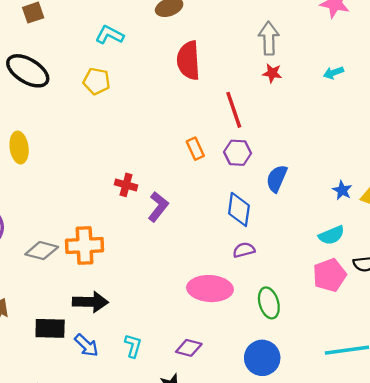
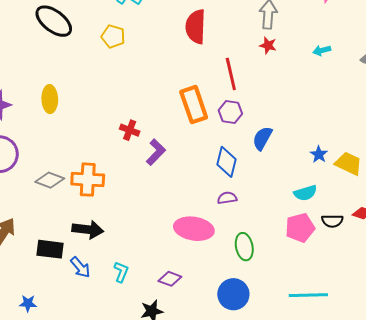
yellow ellipse: (19, 148) -> (50, 99), moved
orange rectangle: (195, 149) -> (194, 105), size x1.8

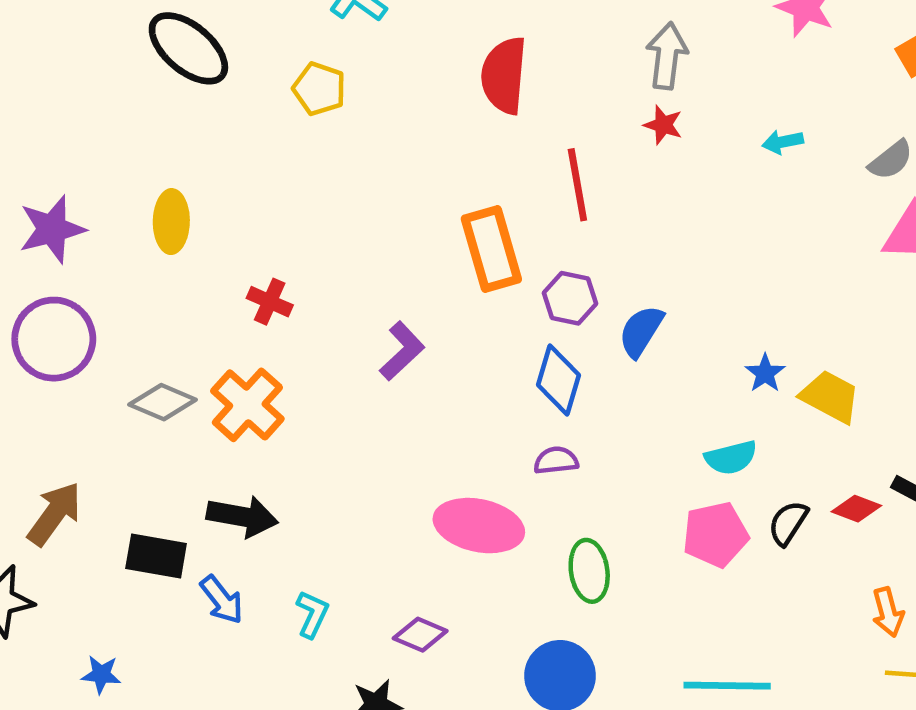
purple hexagon: (230, 112) -> (570, 298), moved
red cross: (130, 130) -> (270, 302), moved
orange cross: (88, 180) -> (247, 405), turned 36
black semicircle: (332, 221) -> (788, 523), turned 120

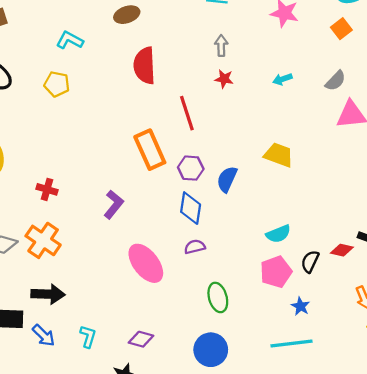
gray arrow: (667, 56) -> (221, 45), size x0.7
blue star: (765, 373) -> (300, 306), moved
yellow trapezoid: (830, 397) -> (279, 155), moved
pink ellipse: (479, 526) -> (146, 263), moved, turned 48

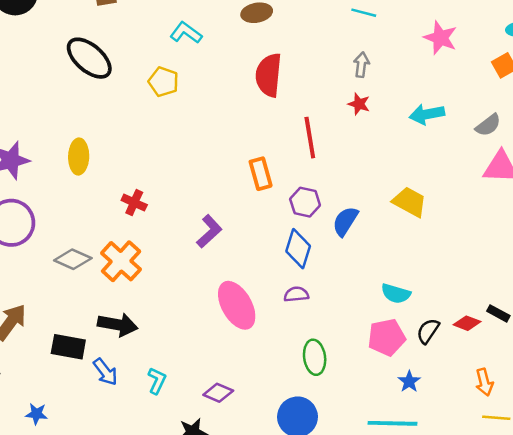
cyan arrow: (282, 79) -> (427, 114), size x1.5
orange rectangle: (150, 150) -> (261, 174), size x0.7
cyan semicircle: (278, 234) -> (396, 294), turned 30

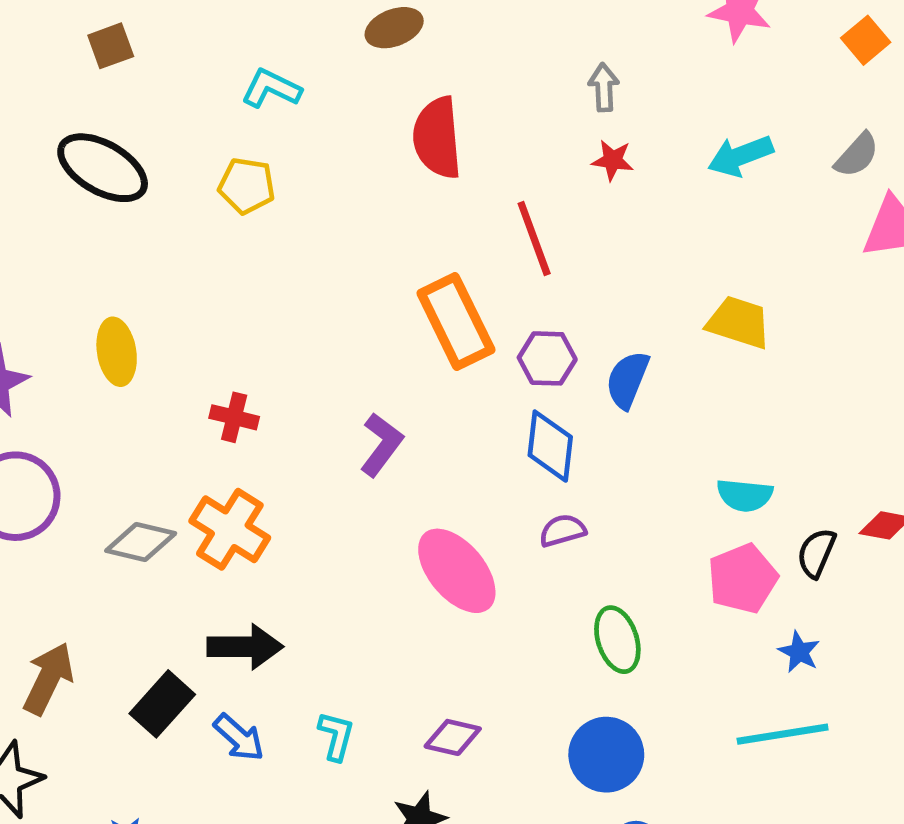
orange rectangle: (261, 174) -> (456, 321), size x1.5
black rectangle: (68, 347) -> (162, 704), turned -48

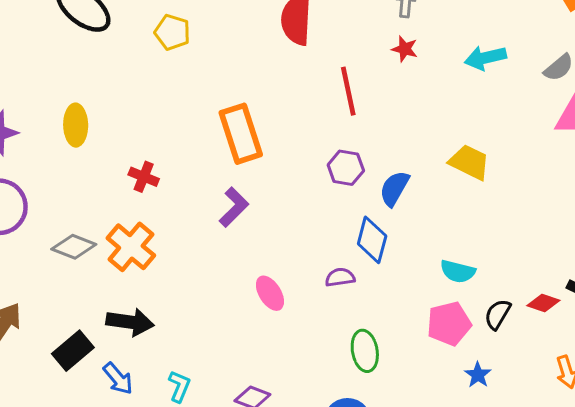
orange rectangle: (456, 321) -> (241, 134), moved
blue diamond: (550, 446) -> (372, 240), moved
pink ellipse: (457, 571) -> (270, 293), size x0.6

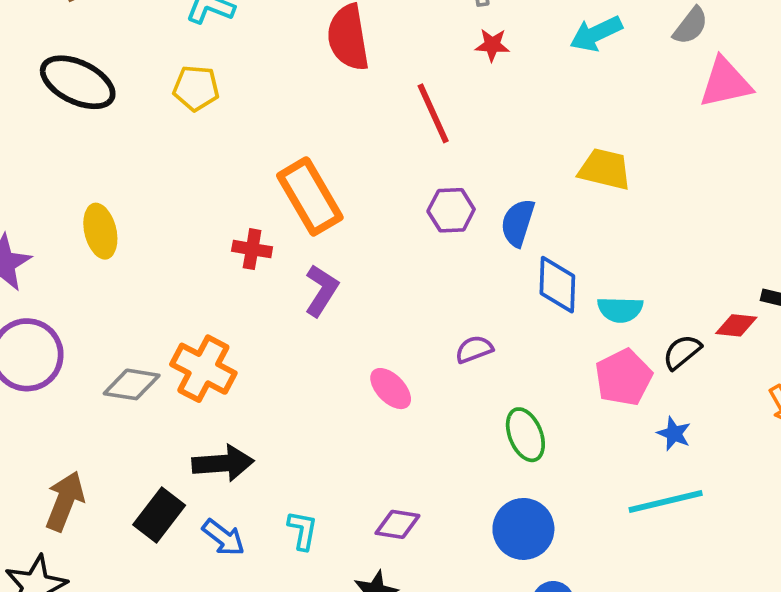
red cross: (144, 177) -> (252, 249), moved
blue diamond: (372, 240) -> (557, 285), moved
black semicircle: (498, 314) -> (682, 352), turned 32

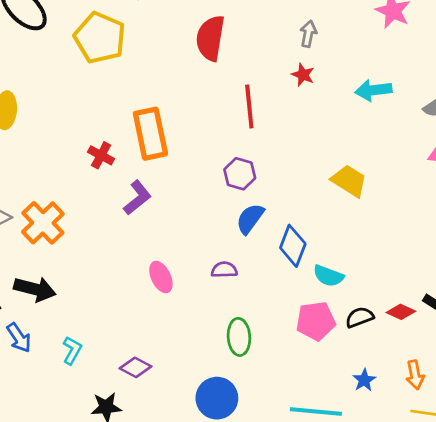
yellow pentagon: (196, 88) -> (100, 38), size x1.6
blue semicircle: (518, 223) -> (250, 219), moved
blue star: (674, 434) -> (364, 380), moved

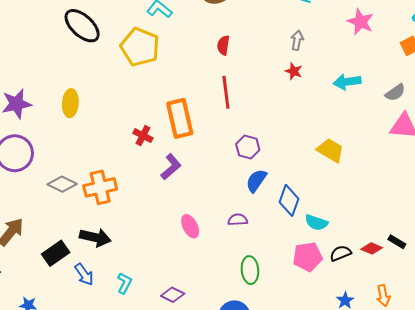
red semicircle: (210, 38) -> (223, 45), size x0.6
red line: (249, 106) -> (226, 92), moved
orange cross: (43, 223) -> (100, 187), turned 32

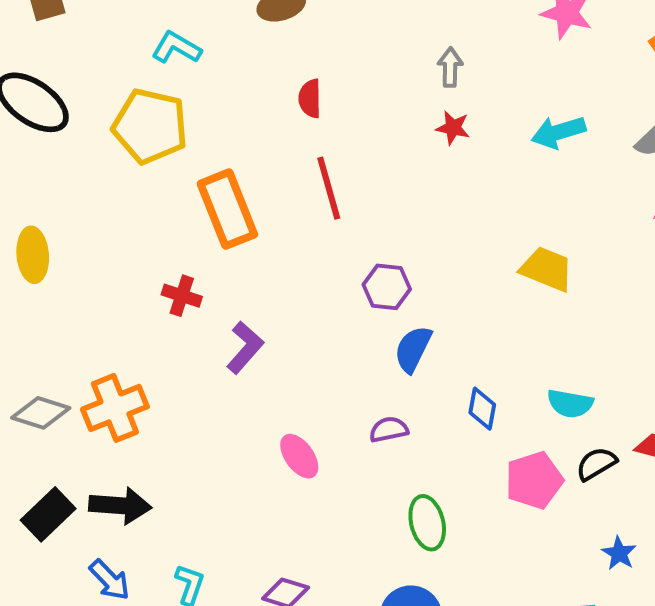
orange rectangle: (180, 118) -> (227, 209), moved
blue diamond: (289, 200) -> (482, 409), moved, size x0.7
cyan semicircle: (316, 222) -> (570, 404), moved
black rectangle: (56, 253) -> (48, 514), moved

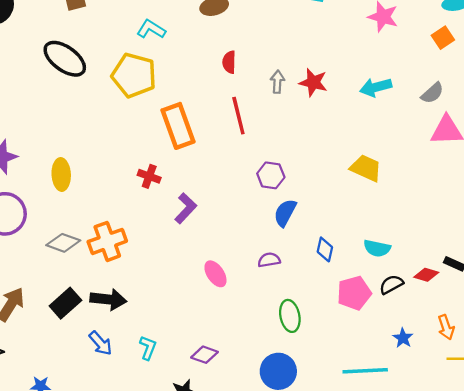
gray arrow: (450, 67) -> (277, 82), moved
red star: (453, 128) -> (313, 82), size x1.4
yellow ellipse: (33, 255) -> (61, 174), moved

